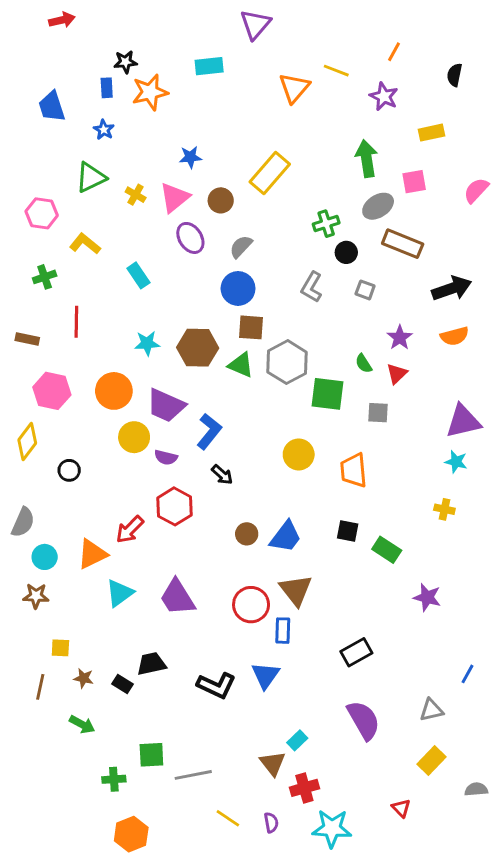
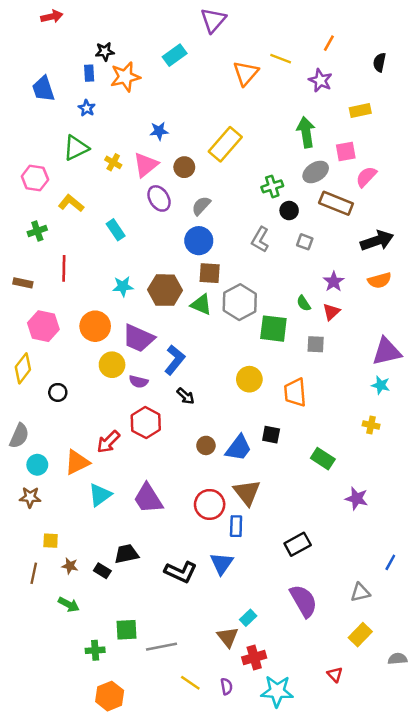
cyan rectangle: (209, 66) -> (175, 55), turned -30
pink semicircle: (476, 190) -> (366, 177), moved
black square: (348, 531) -> (271, 435), moved

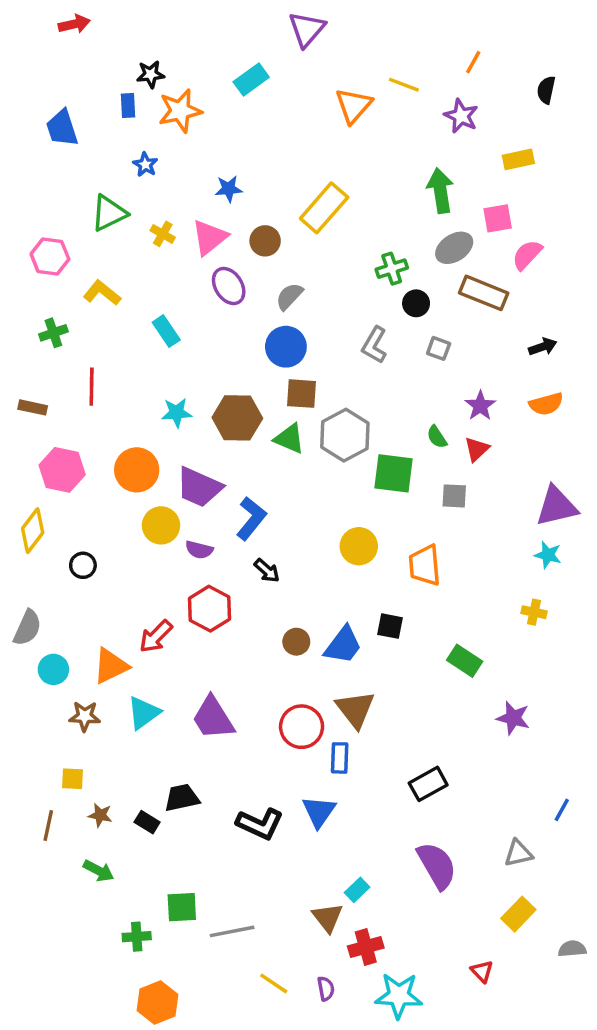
blue star: (87, 108) -> (145, 165), moved
black arrow: (377, 241) -> (543, 347), size x0.6
brown star: (30, 497) -> (85, 716), moved

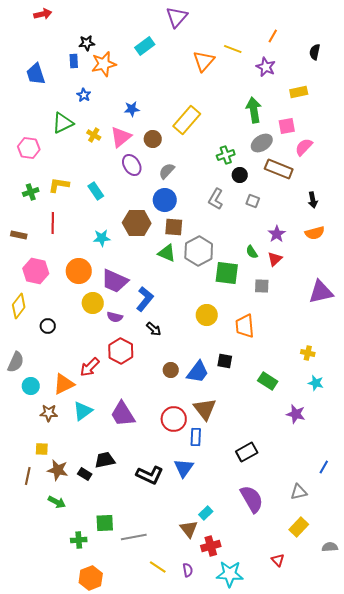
yellow L-shape: (102, 293) -> (59, 185), moved, turned -30
black arrow: (543, 347) -> (313, 200), turned 98
brown hexagon: (237, 418) -> (137, 223), moved
cyan star: (548, 555) -> (316, 383), moved
brown star: (100, 815) -> (58, 470), size x1.5

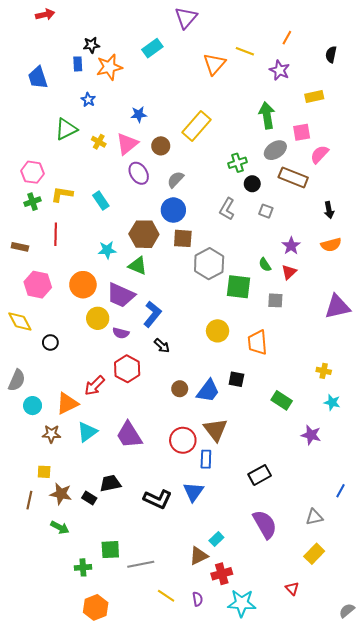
pink hexagon: (29, 148) -> (33, 172), moved
green triangle: (167, 253) -> (138, 266), moved
yellow diamond: (19, 306) -> (20, 321), turned -65
brown triangle: (189, 529) -> (199, 556), turned 42
gray semicircle: (330, 547) -> (347, 611), moved, turned -35

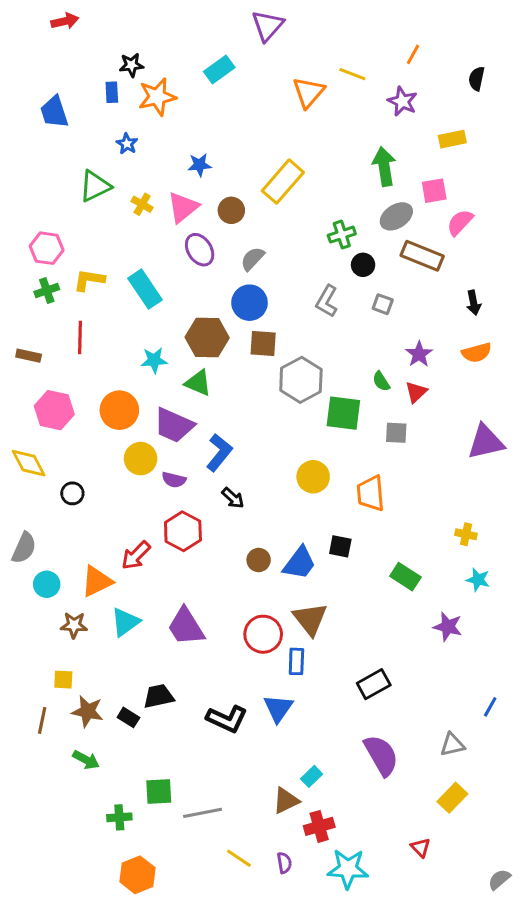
cyan rectangle: (101, 201) -> (145, 289), size x1.4

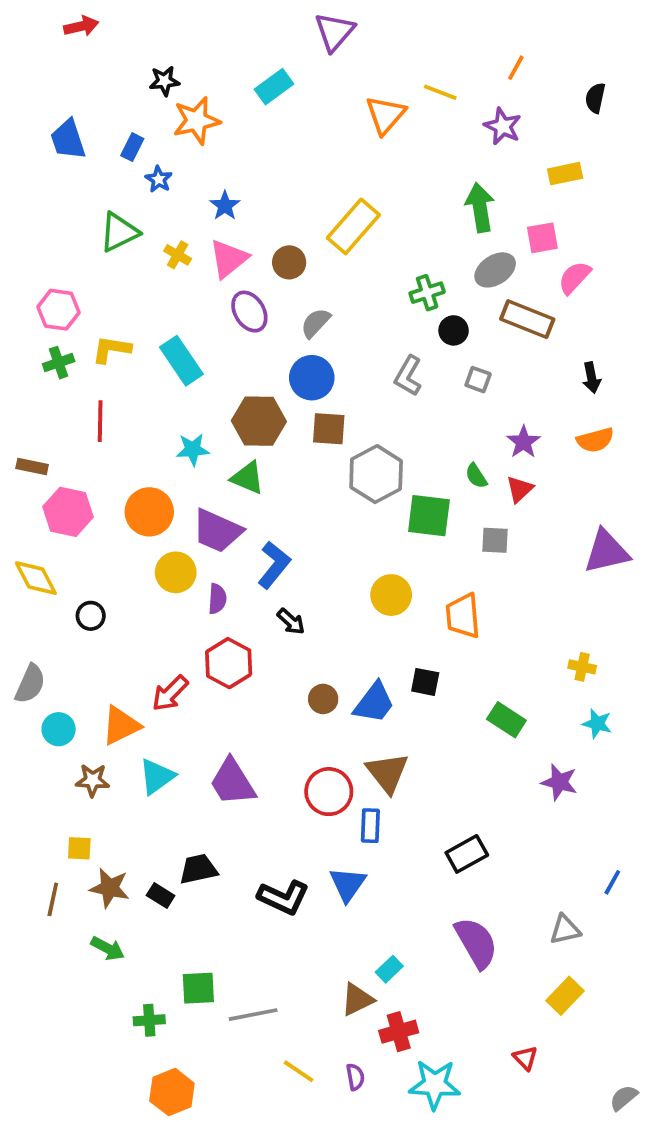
blue rectangle: (112, 92) -> (132, 147), moved, turned 30
blue star: (200, 165) -> (225, 206), moved, turned -30
brown rectangle: (29, 356) -> (32, 467), moved
purple semicircle: (174, 480) -> (217, 599), turned -100

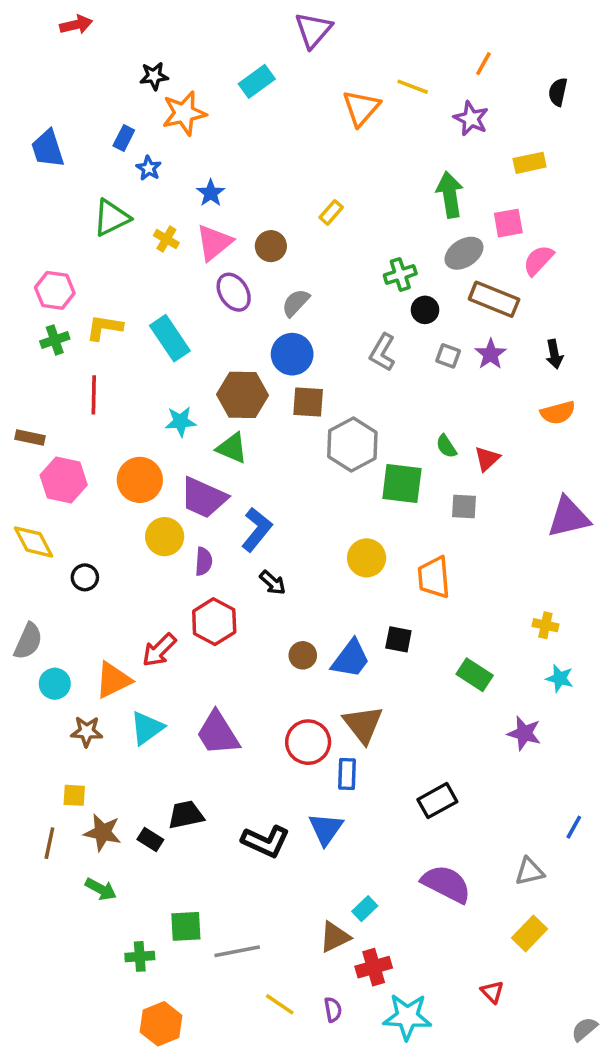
blue trapezoid: (68, 140) -> (48, 149), moved
yellow rectangle: (353, 226) -> (331, 212), size x0.5
purple star: (523, 442) -> (491, 354), moved
purple semicircle: (476, 943) -> (446, 884), turned -33

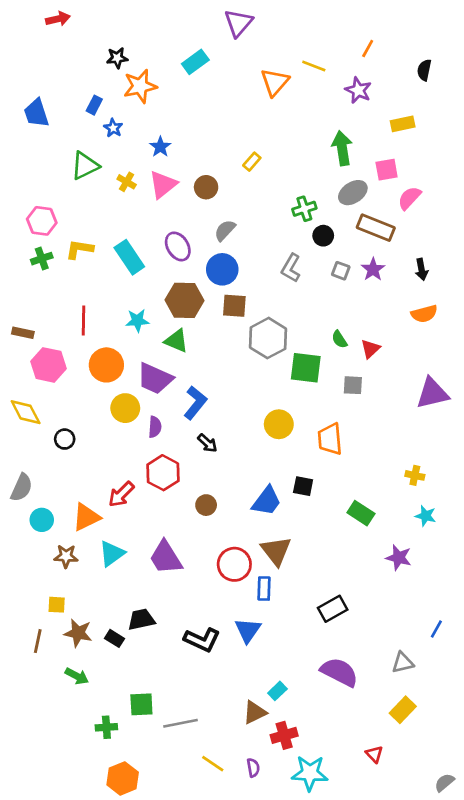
purple ellipse: (234, 292) -> (178, 246), moved
red line: (94, 395) -> (84, 321), moved
brown circle: (303, 655) -> (206, 505), moved

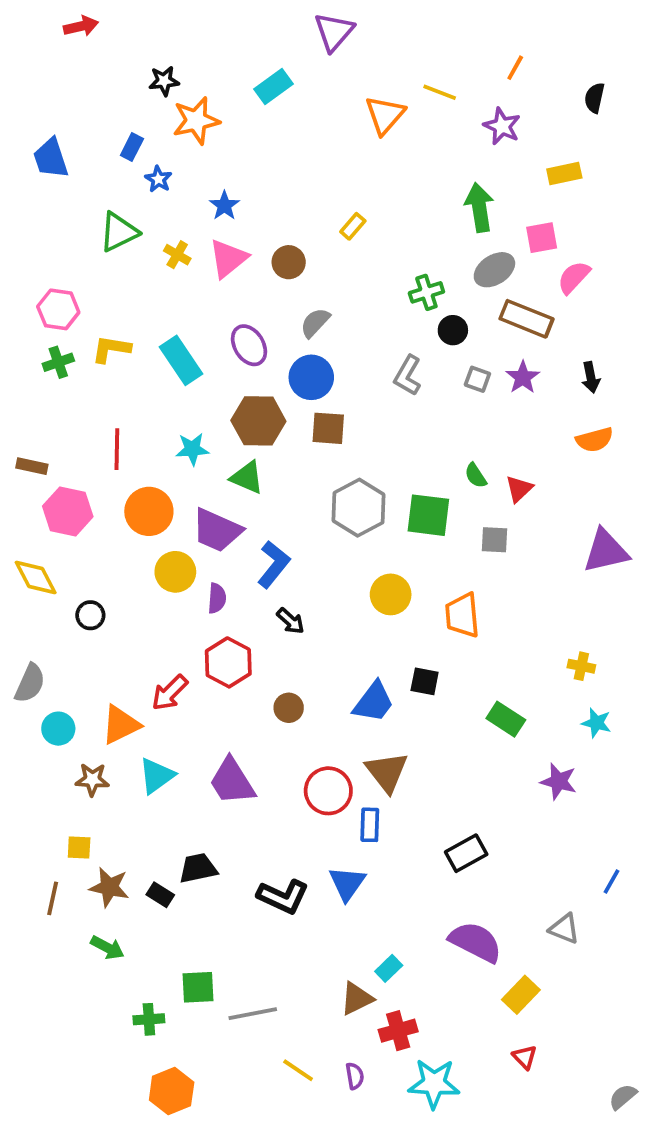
gray hexagon: (268, 338) -> (358, 508), moved
gray triangle: (403, 663) -> (564, 929), turned 35
yellow rectangle: (403, 710) -> (521, 995), moved

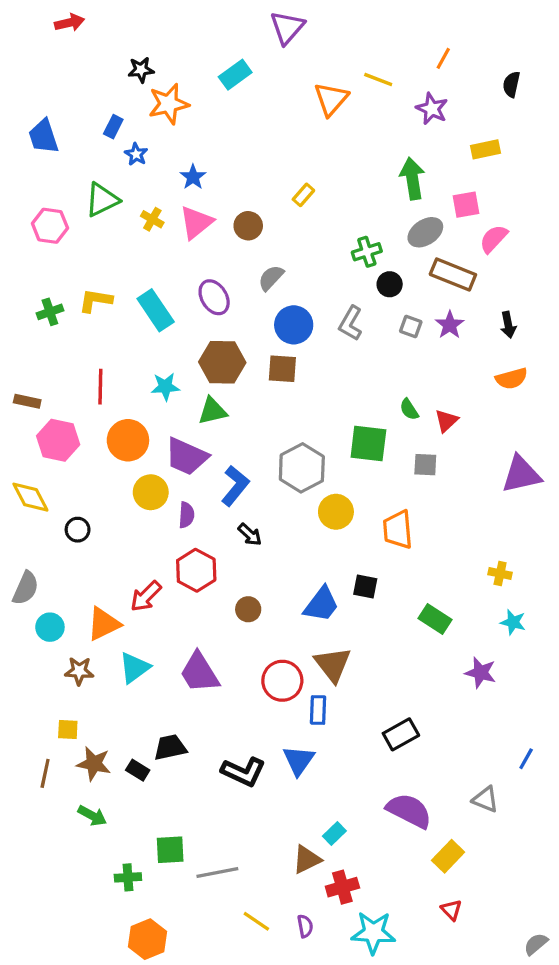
pink hexagon: (58, 309) -> (50, 226), moved
blue circle: (311, 377) -> (294, 325), moved
green triangle: (247, 477) -> (212, 411), turned -36
gray hexagon: (358, 508) -> (302, 468), moved

